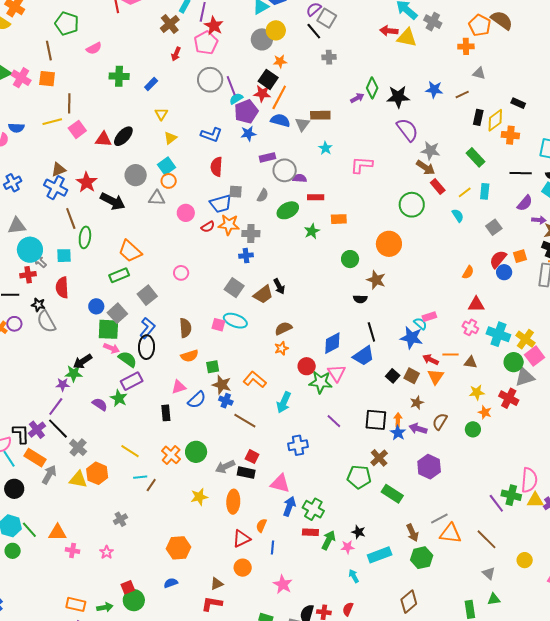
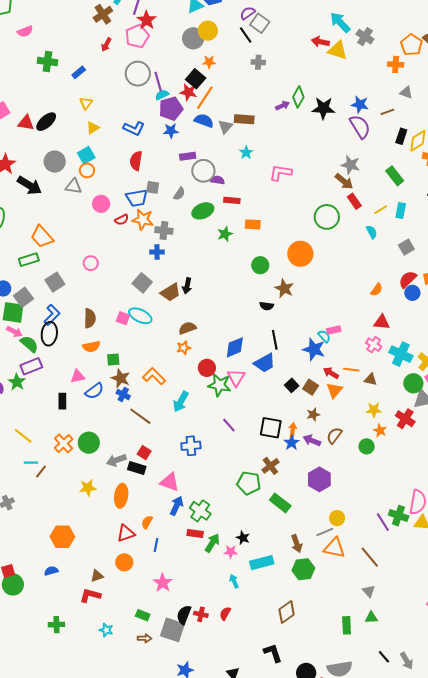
purple semicircle: (407, 130) -> (360, 127), moved
black arrow: (279, 286) -> (187, 286), turned 35
yellow circle: (525, 560) -> (337, 518), moved

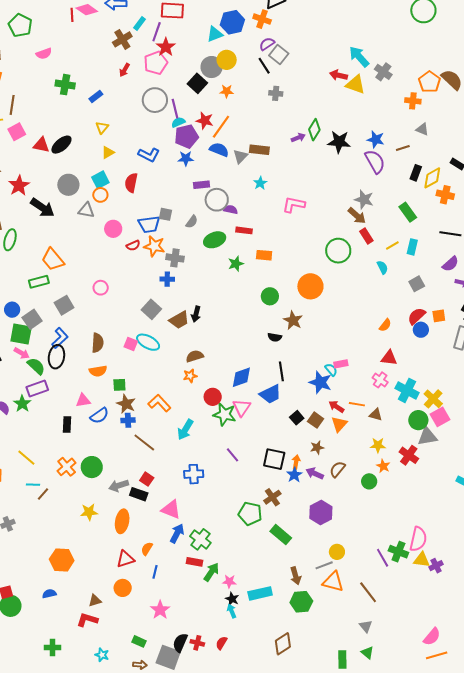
black square: (196, 79) -> (197, 83), moved
red semicircle: (136, 161) -> (131, 183), moved
blue cross: (123, 395) -> (128, 420), turned -32
black star: (243, 538) -> (232, 599), moved
green triangle: (371, 617) -> (367, 653), turned 40

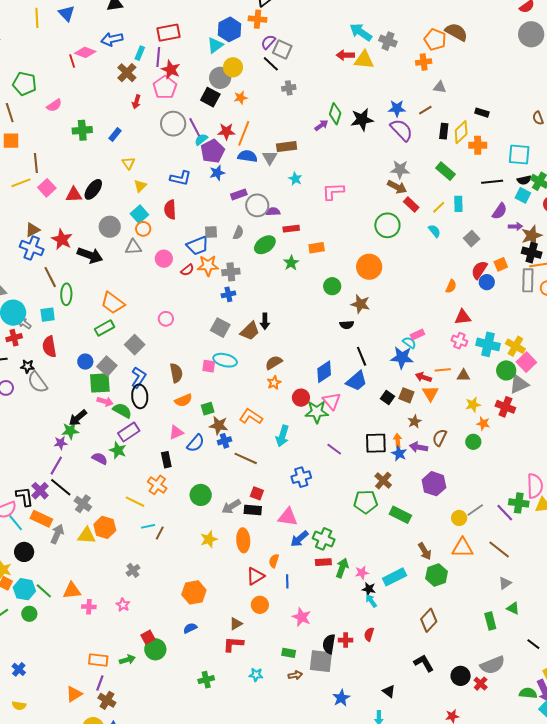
orange cross: (67, 467) -> (157, 485), moved
blue arrow: (177, 533) -> (299, 539), turned -144
gray line: (324, 565) -> (475, 510), moved
gray triangle: (366, 626) -> (505, 583), turned 48

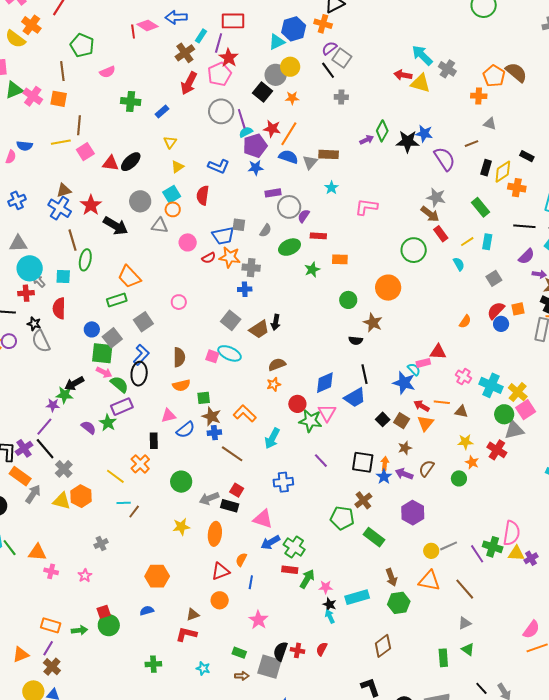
red arrow: (136, 102) -> (189, 83), size x1.6
blue star: (397, 108) -> (424, 134), moved
purple semicircle: (273, 212) -> (304, 216), turned -64
red triangle: (463, 317) -> (438, 352), moved

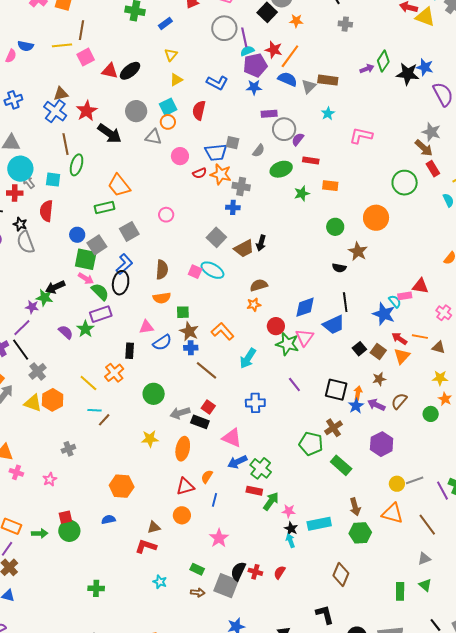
brown diamond: (383, 646) -> (341, 574), turned -35
green cross: (153, 664) -> (96, 588), moved

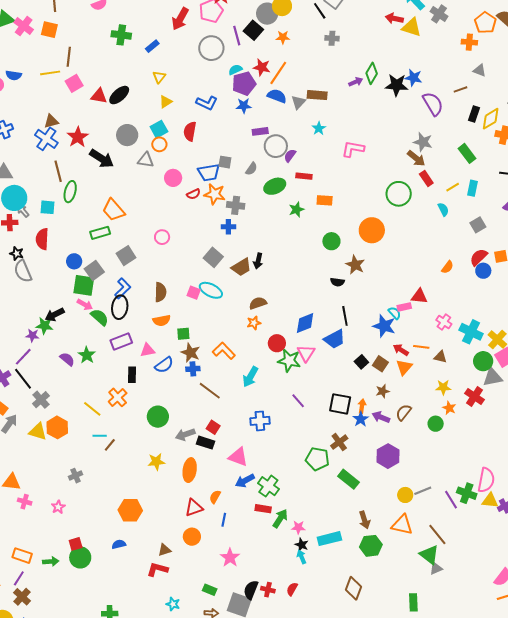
purple line: (244, 37) -> (237, 36), moved
purple rectangle: (101, 314) -> (121, 342), moved
green triangle: (425, 585) -> (429, 555), moved, size x1.5

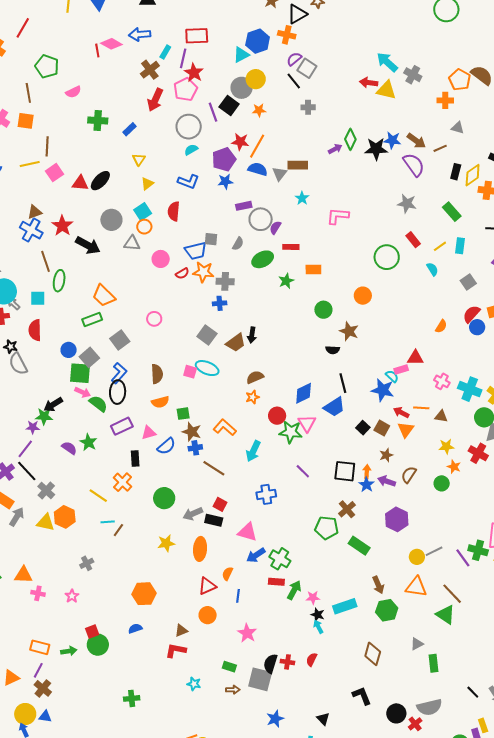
cyan semicircle: (235, 70) -> (191, 150), moved
brown arrow: (416, 158) -> (416, 141), moved
orange circle: (372, 230) -> (363, 296), size x0.7
gray triangle: (436, 568) -> (417, 644), moved

